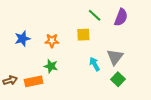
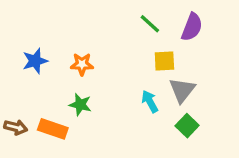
yellow square: (83, 35) -> (164, 61), moved
brown arrow: (10, 80) -> (16, 127), turned 32
orange rectangle: (34, 81) -> (53, 129), turned 30

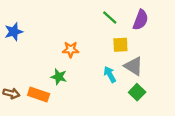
blue star: (35, 61) -> (14, 32), moved
orange star: (82, 64) -> (71, 50), moved
gray triangle: (182, 90) -> (133, 66), turned -36

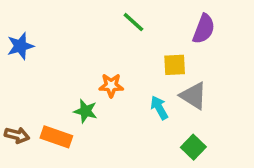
green line: (110, 17) -> (133, 22), moved
orange star: (71, 50) -> (111, 85), moved
green square: (137, 92) -> (193, 147), moved

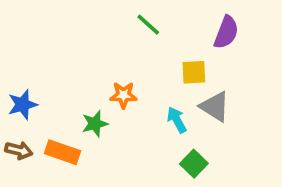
blue star: (20, 46) -> (23, 105), moved
green star: (85, 111) -> (95, 124), turned -30
green square: (193, 147) -> (194, 164), moved

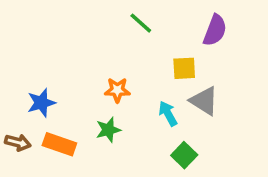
blue star: (23, 105) -> (41, 103), moved
green star: (95, 124) -> (108, 130), moved

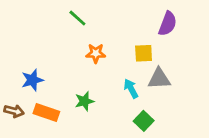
green line: (141, 23) -> (77, 18), moved
orange star: (117, 90) -> (96, 53), moved
gray triangle: (204, 101) -> (159, 79), turned -35

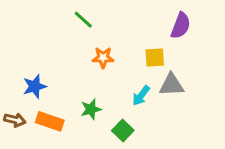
cyan arrow: (131, 88) -> (141, 96), turned -114
green square: (144, 121) -> (123, 131), moved

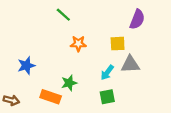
brown arrow: (15, 120) -> (11, 100), moved
orange rectangle: (50, 121) -> (51, 97), moved
green square: (123, 131) -> (107, 97), moved, turned 35

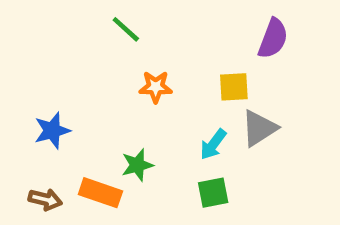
gray triangle: (130, 64) -> (259, 128), turned -30
brown arrow: (11, 100) -> (45, 200), moved

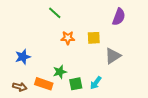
yellow square: (234, 87) -> (94, 38), moved
cyan arrow: (213, 144) -> (96, 83), moved
green square: (213, 193) -> (76, 84), moved

